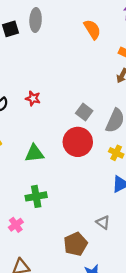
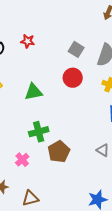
red circle: (78, 142) -> (73, 78), size x0.7
brown pentagon: (75, 244) -> (59, 152), moved

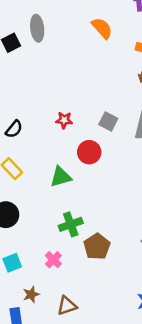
red star: (28, 41) -> (64, 120), moved
red circle: (73, 78) -> (89, 152), moved

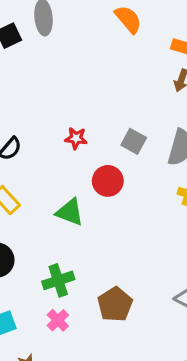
green triangle: (61, 177) -> (70, 212), turned 35
green cross: (71, 224) -> (58, 280), moved

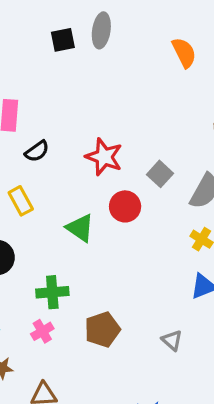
red star: (76, 138) -> (104, 157), size x1.6

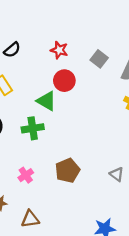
red star: (104, 157) -> (59, 50), size x0.7
red circle: (125, 206) -> (64, 81), moved
green cross: (52, 292) -> (33, 128), moved

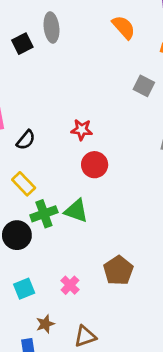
gray square: (99, 59) -> (144, 86), moved
green triangle: (46, 101) -> (76, 211), moved
green cross: (33, 128) -> (44, 214), moved

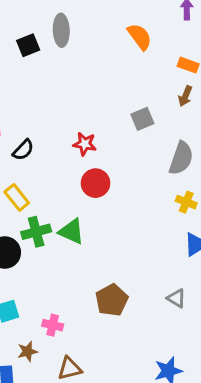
gray square: (144, 86) -> (142, 119), moved, turned 35
pink cross: (70, 285) -> (53, 325), moved, turned -36

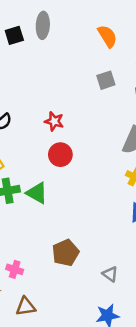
gray square: (142, 119) -> (106, 80), moved
gray triangle: (176, 298) -> (110, 274), moved

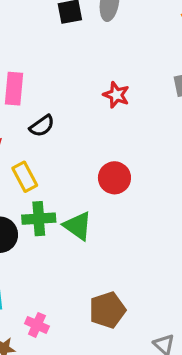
red star: (54, 121) -> (116, 95), moved

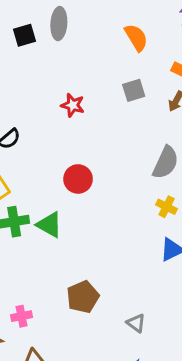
pink cross: (37, 325) -> (22, 316), turned -30

